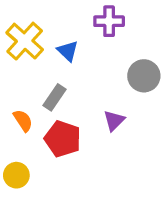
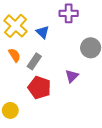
orange semicircle: (23, 121) -> (14, 55), moved

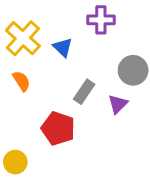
gray rectangle: (34, 61) -> (84, 92), moved
purple triangle: (72, 76) -> (118, 104), moved

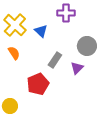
red pentagon: (58, 128) -> (38, 84), turned 30

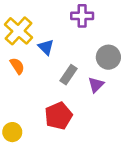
blue triangle: (41, 31) -> (46, 47), moved
red pentagon: (38, 84) -> (58, 116), moved

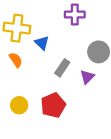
yellow cross: (19, 31) -> (17, 28), turned -35
yellow circle: (12, 132) -> (19, 105), moved

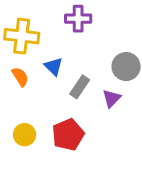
purple cross: (75, 14) -> (78, 19), moved
blue triangle: (42, 43) -> (54, 67), moved

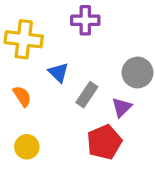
orange semicircle: (20, 77) -> (22, 96), moved
red pentagon: (68, 135) -> (104, 142), moved

